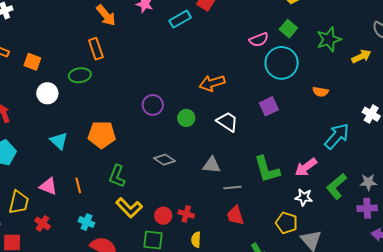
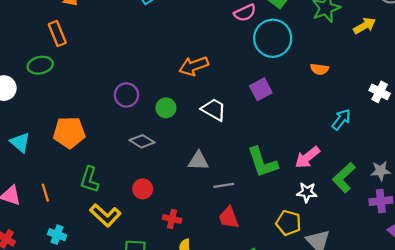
cyan arrow: (337, 136) -> (341, 120), size x0.7
gray diamond: (165, 160) -> (142, 141), moved
red circle: (163, 216) -> (143, 189), moved

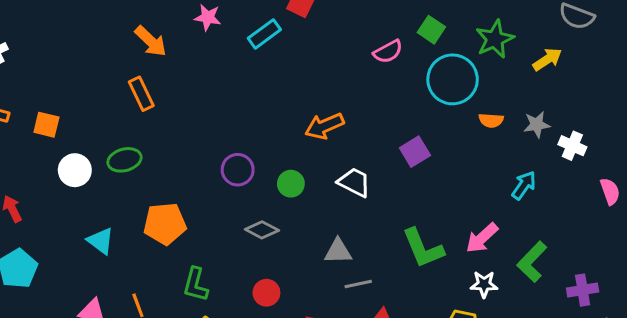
cyan circle: (273, 38) -> (453, 79), moved
green ellipse: (40, 65) -> (124, 160), moved
gray star: (381, 171) -> (537, 125), moved
gray line: (224, 185) -> (358, 284), moved

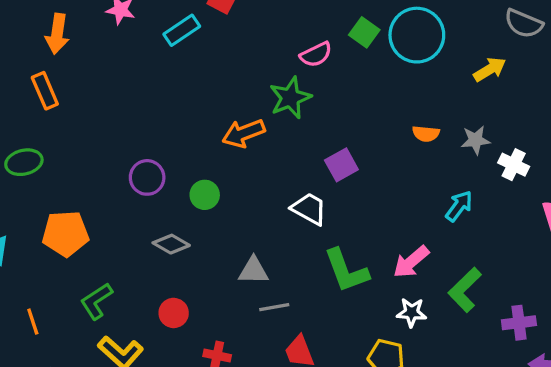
green star: (495, 39) -> (290, 98), moved
orange arrow: (151, 41) -> (57, 34), turned 52
cyan circle: (453, 79) -> (417, 35), moved
white trapezoid: (354, 182) -> (309, 209), moved
green L-shape: (195, 284) -> (96, 301), turned 40

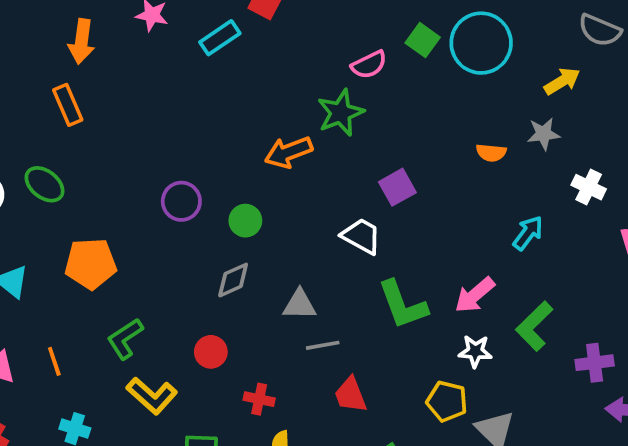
gray star: (476, 140) -> (543, 134), moved
green ellipse: (24, 162) -> (44, 184), turned 51
gray diamond: (171, 244) -> (233, 280), moved, turned -54

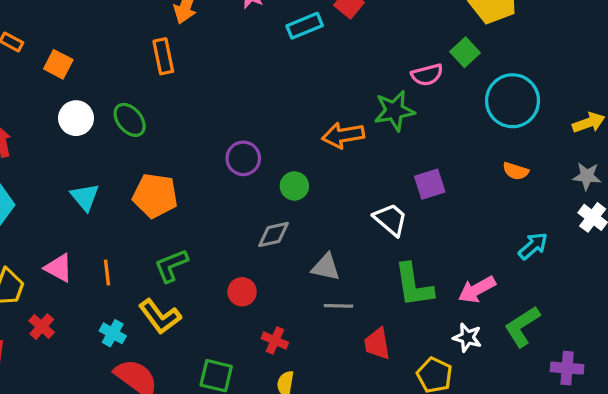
green square: (423, 40) -> (465, 52), moved
cyan circle: (481, 43) -> (513, 101), moved
gray star: (543, 134) -> (587, 176), moved
red trapezoid: (351, 395) -> (377, 344), moved
yellow L-shape: (152, 396) -> (160, 317), moved

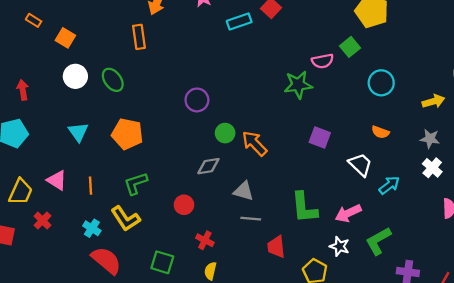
cyan circle: (513, 101) -> (381, 83), size x0.7
orange arrow: (343, 135) -> (254, 143), moved, turned 52
purple circle: (243, 158) -> (197, 100), moved
purple square: (430, 184) -> (320, 138), turned 35
white trapezoid: (391, 219) -> (360, 165), moved

